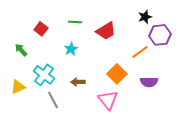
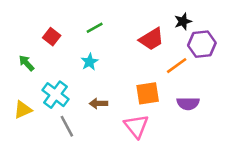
green line: (75, 22) -> (95, 28), turned -32
red trapezoid: (106, 31) -> (151, 39), moved
orange square: (117, 74) -> (148, 93), turned 36

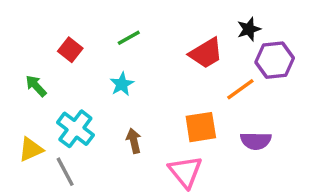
brown arrow: (98, 103) -> (134, 141), turned 78
gray line: (67, 126) -> (65, 172), moved

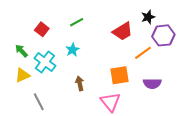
cyan cross: (75, 129) -> (45, 62), moved
yellow triangle: (31, 149) -> (22, 75), moved

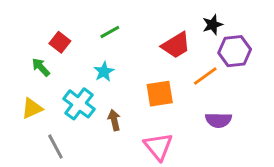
green arrow: (21, 51) -> (41, 67), moved
cyan cross: (45, 62) -> (79, 104), moved
orange square: (119, 75) -> (160, 94), moved

